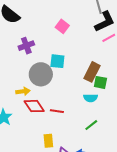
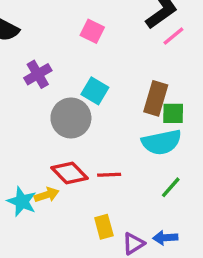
cyan square: (57, 61) -> (95, 91), turned 35
yellow arrow: (23, 91) -> (47, 195), moved
cyan semicircle: (91, 98) -> (161, 142), size x1.6

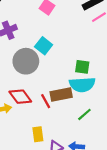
brown rectangle: (156, 98) -> (61, 94), moved, turned 55
green square: (173, 113) -> (82, 67), moved
red line: (109, 175) -> (46, 101), turned 56

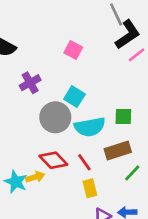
cyan semicircle: (82, 85) -> (90, 127), moved
brown rectangle: (61, 94) -> (118, 151), moved
yellow rectangle: (38, 134) -> (90, 188), moved

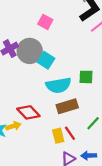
gray circle: (55, 117) -> (30, 51), moved
brown rectangle: (118, 151) -> (67, 106), moved
red line: (84, 162) -> (70, 133), moved

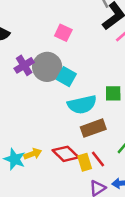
red diamond: (28, 112) -> (66, 154), moved

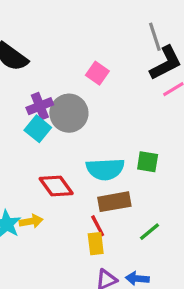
cyan square: (66, 77) -> (38, 129), moved
red diamond: (66, 154) -> (56, 186), moved
red line: (98, 159) -> (98, 226), moved

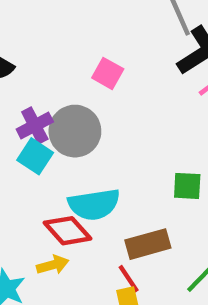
cyan semicircle: (105, 169) -> (94, 204), moved
yellow arrow: (31, 221) -> (53, 265), moved

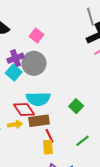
pink square: (108, 73) -> (37, 35), moved
green square: (187, 186) -> (76, 106), moved, turned 32
brown rectangle: (148, 244) -> (39, 121), moved

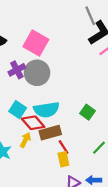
pink square: (37, 35) -> (36, 43), size x1.6
cyan square: (14, 73) -> (18, 110), moved
yellow arrow: (15, 125) -> (25, 140), turned -48

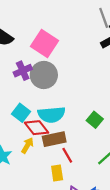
yellow rectangle: (63, 159) -> (57, 173), moved

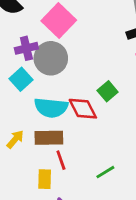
cyan square: (21, 113) -> (21, 79), moved
green square: (95, 120) -> (108, 91), moved
red diamond: (36, 128) -> (83, 109), moved

